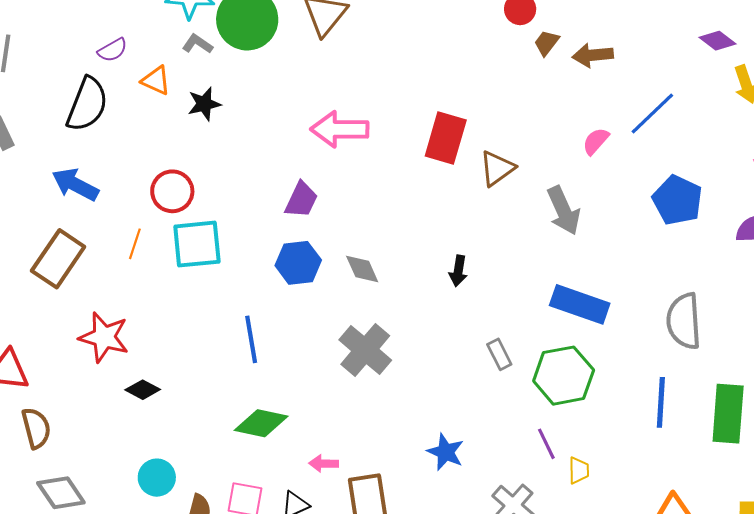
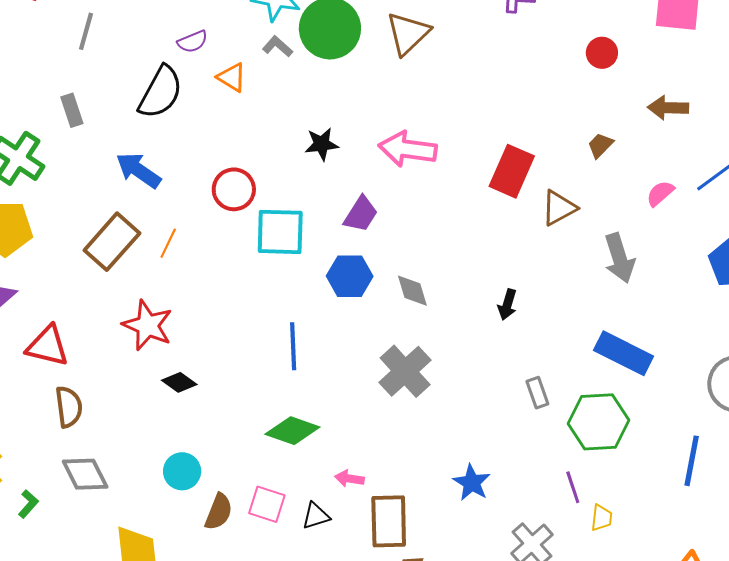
brown trapezoid: (546, 43) -> (600, 145), moved
black star: (204, 104) -> (322, 144), moved
orange line: (135, 244) -> (168, 243), moved
cyan square: (197, 244) -> (280, 232), moved

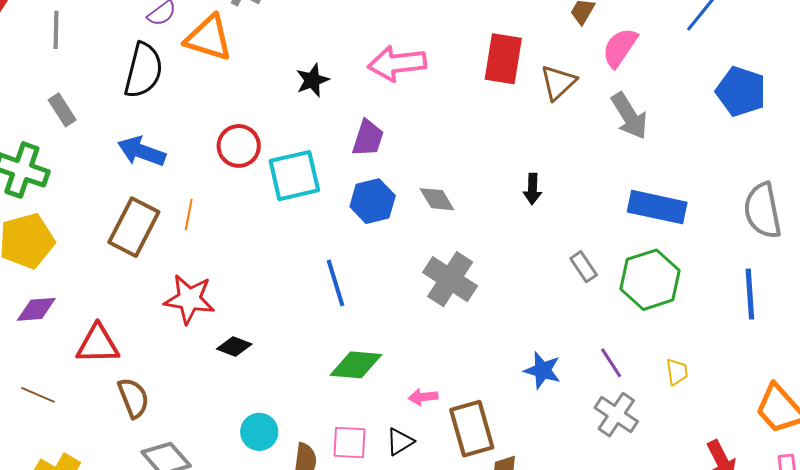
orange triangle: (232, 77) -> (209, 38), size x1.6
pink semicircle: (660, 193) -> (620, 48), moved, size x1.4
purple line: (573, 487) -> (611, 363), moved

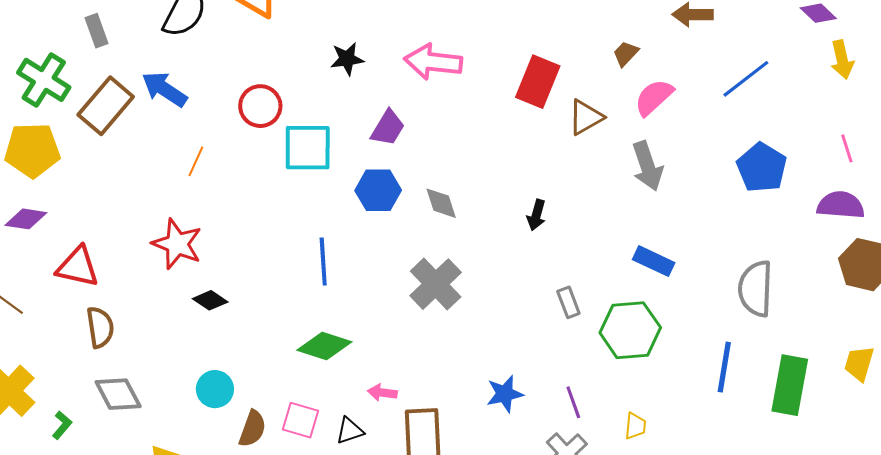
blue rectangle: (657, 207) -> (654, 261), size x0.7
brown rectangle: (134, 227) -> (106, 106), moved
blue star: (542, 370) -> (505, 394), turned 30

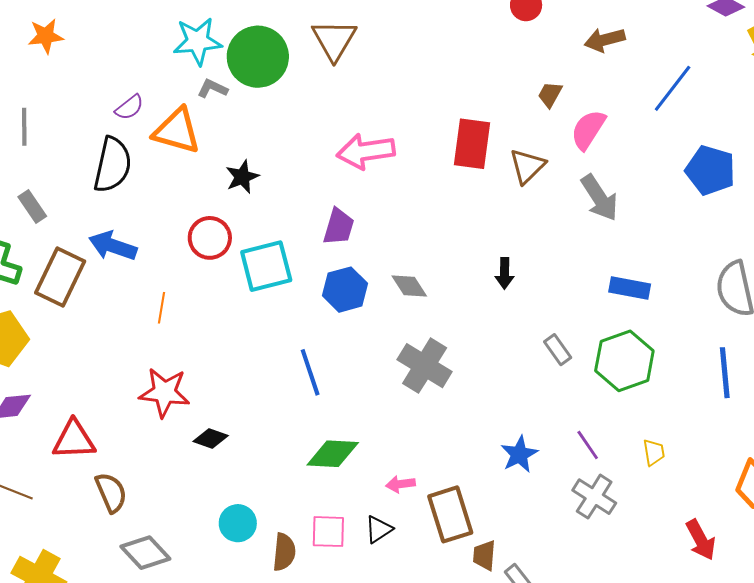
black star: (347, 59) -> (242, 177), moved

